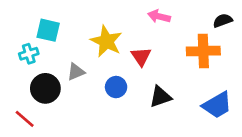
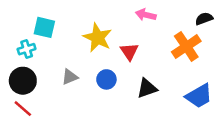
orange cross: (203, 51) -> (186, 46), turned -32
gray triangle: (76, 72) -> (70, 77), moved
black circle: (45, 88) -> (23, 81), moved

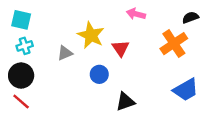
cyan square: (44, 27) -> (21, 20), moved
gray triangle: (70, 77) -> (65, 53), moved
black triangle: (147, 88) -> (125, 102), moved

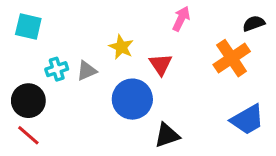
pink arrow: (136, 14) -> (181, 19), turned 102
yellow star: (91, 35) -> (121, 47), size x0.7
cyan cross: (25, 46) -> (57, 69), moved
blue circle: (99, 74) -> (132, 99), size x1.6

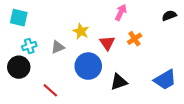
orange cross: (232, 58) -> (135, 39), moved, size x0.6
cyan cross: (57, 69) -> (29, 46), moved
red line: (28, 135) -> (50, 90), moved
black triangle: (167, 135) -> (119, 82), moved

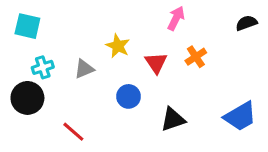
blue circle: (88, 66) -> (129, 96), size x0.6

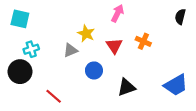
pink arrow: (176, 18) -> (118, 13), moved
black semicircle: (246, 23) -> (180, 17), turned -56
orange cross: (196, 57) -> (143, 41), turned -32
gray triangle: (84, 69) -> (70, 50), moved

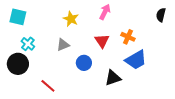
yellow star: (86, 33) -> (71, 19), moved
cyan cross: (31, 49) -> (28, 44), turned -32
blue trapezoid: (176, 85) -> (136, 60), moved

